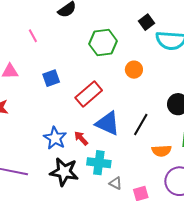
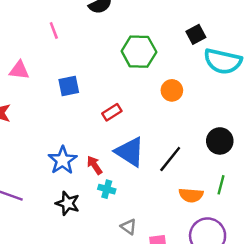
red rectangle: (89, 94) -> (112, 112), size x0.6
cyan cross: (99, 163) -> (107, 189), moved, size x0.6
black star: (64, 172) -> (68, 203), size x0.7

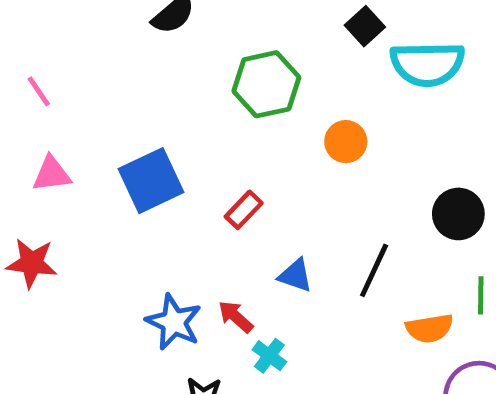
pink line: (54, 30) -> (39, 91), moved
blue square: (69, 86) -> (151, 181), size x1.5
blue triangle: (130, 152) -> (295, 275), size x0.6
cyan cross: (107, 189) -> (269, 356), turned 35

